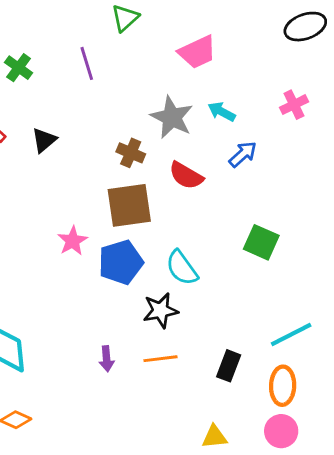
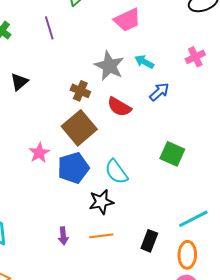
brown square: (129, 205) -> (79, 128), turned -32

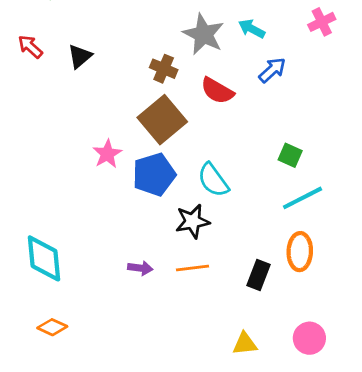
green square: (172, 154) -> (290, 155), size x0.7
cyan line: (193, 219) -> (303, 198), moved
purple arrow: (63, 236) -> (140, 268), turned -78
orange ellipse: (187, 255) -> (300, 252), moved

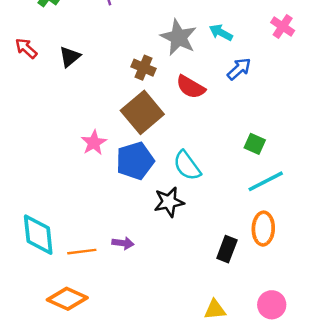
pink cross: (322, 22) -> (283, 26), turned -30
orange line: (193, 268) -> (82, 252), moved
orange diamond: (52, 327) -> (67, 299), moved, size x1.5

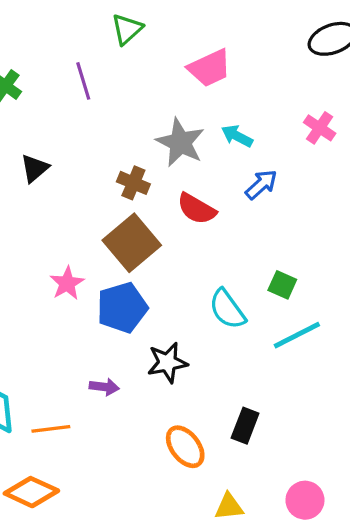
cyan semicircle: (187, 166) -> (227, 309), moved
orange ellipse: (263, 229) -> (185, 447), moved, turned -40
purple arrow: (123, 243) -> (104, 387), moved

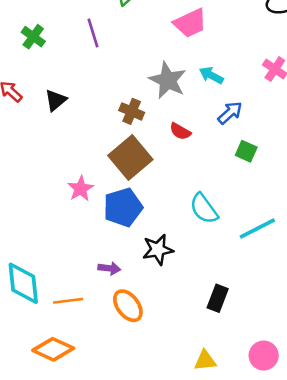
red semicircle: (197, 209) -> (180, 131), size x0.7
green square: (282, 285) -> (246, 151), moved
orange ellipse: (185, 447) -> (128, 306), moved

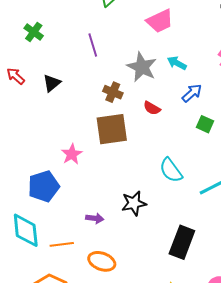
purple line: (93, 33) -> (93, 45), moved
brown square: (130, 157) -> (112, 129), turned 32
blue pentagon: (123, 207) -> (44, 186), moved
black rectangle: (218, 298) -> (182, 242), size x1.5
orange ellipse: (128, 306) -> (102, 261), moved, turned -32

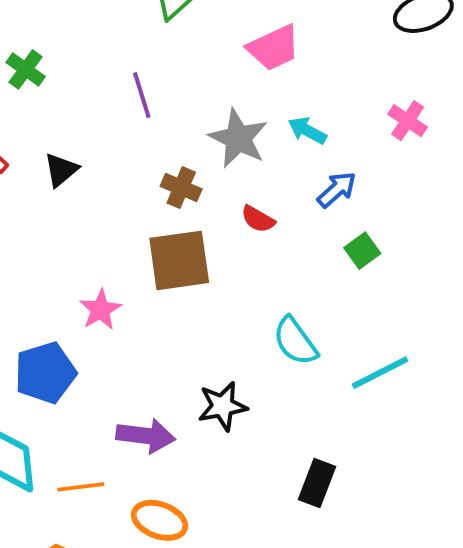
green square: (205, 124) -> (362, 251), turned 30
purple arrow: (95, 218) -> (146, 436), size x1.6
black rectangle: (182, 242) -> (317, 483), size x0.7

